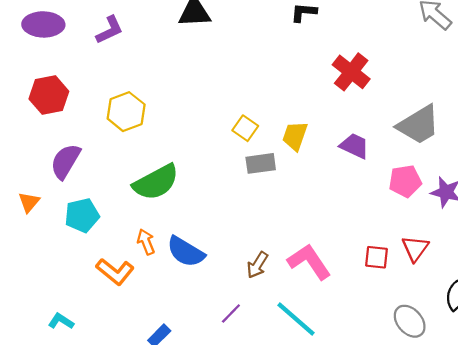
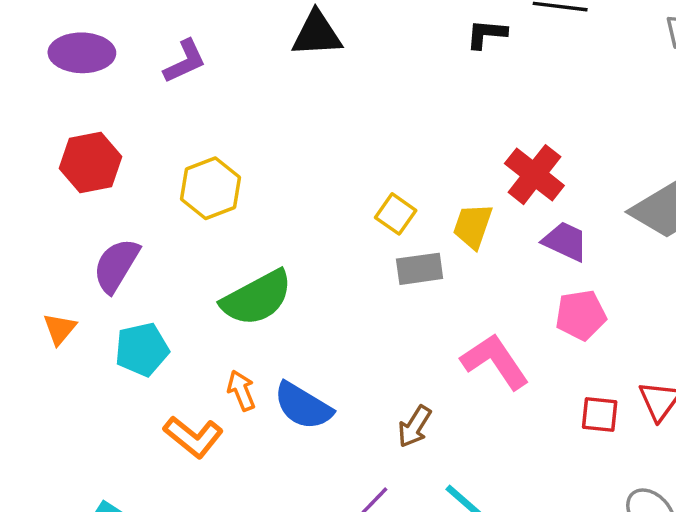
red cross: (351, 72) -> (534, 175), moved
pink pentagon: (405, 181) -> (581, 315), moved
pink L-shape: (309, 262) -> (495, 361), moved

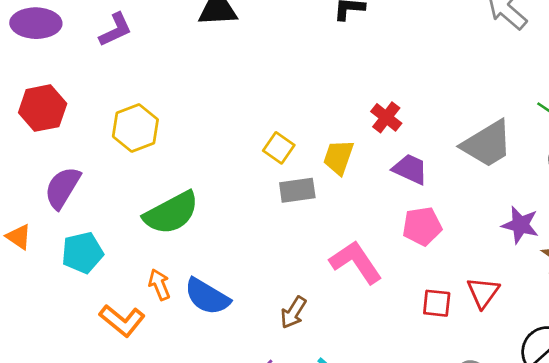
red cross: (534, 175) -> (386, 117), size x0.7
orange triangle: (60, 329) -> (19, 237), turned -36

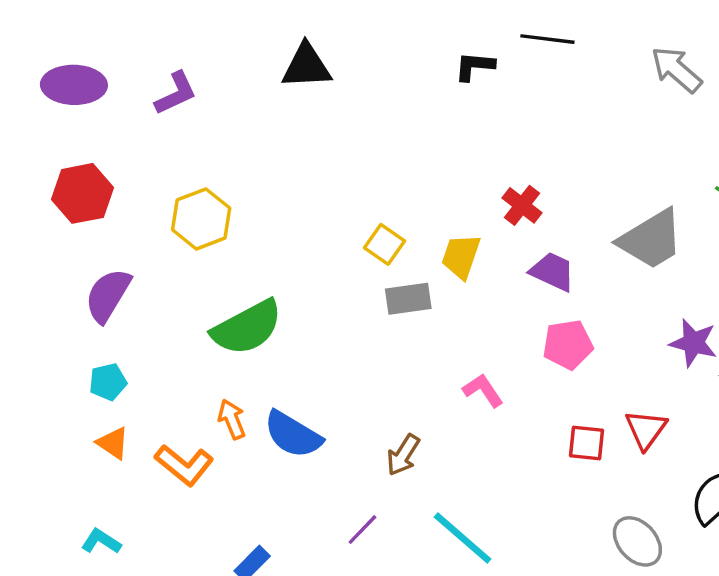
orange triangle: (19, 237) -> (113, 443), moved
cyan pentagon: (82, 253) -> (108, 382), moved, size x0.7
pink L-shape: (356, 262) -> (483, 390), size x0.6

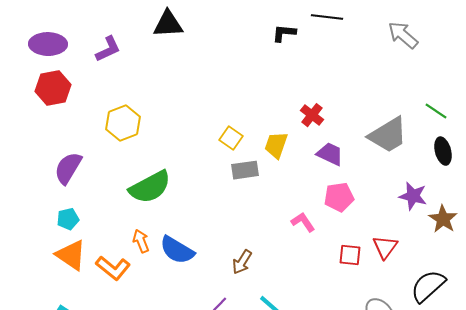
black triangle: (306, 66) -> (168, 24), moved
red hexagon: (82, 193) -> (53, 88), moved
pink L-shape: (483, 390) -> (303, 222), moved
orange triangle: (113, 443) -> (71, 255), size x1.6

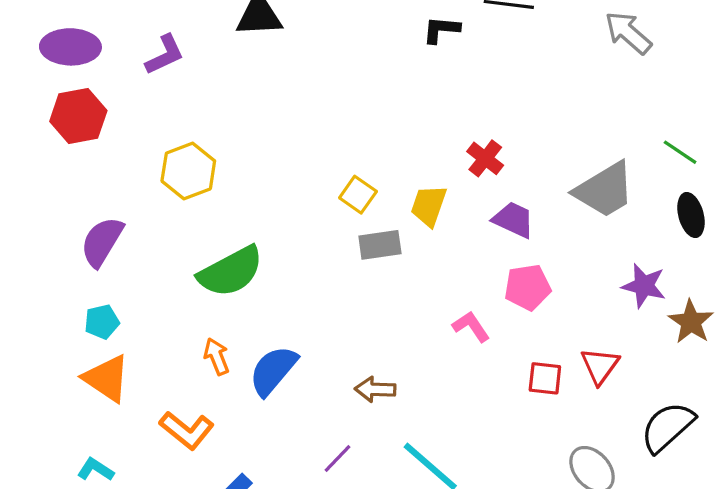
blue semicircle: (177, 250) -> (273, 371), turned 99
brown arrow: (242, 262) -> (375, 389), turned 60
orange L-shape: (113, 268) -> (187, 430), moved

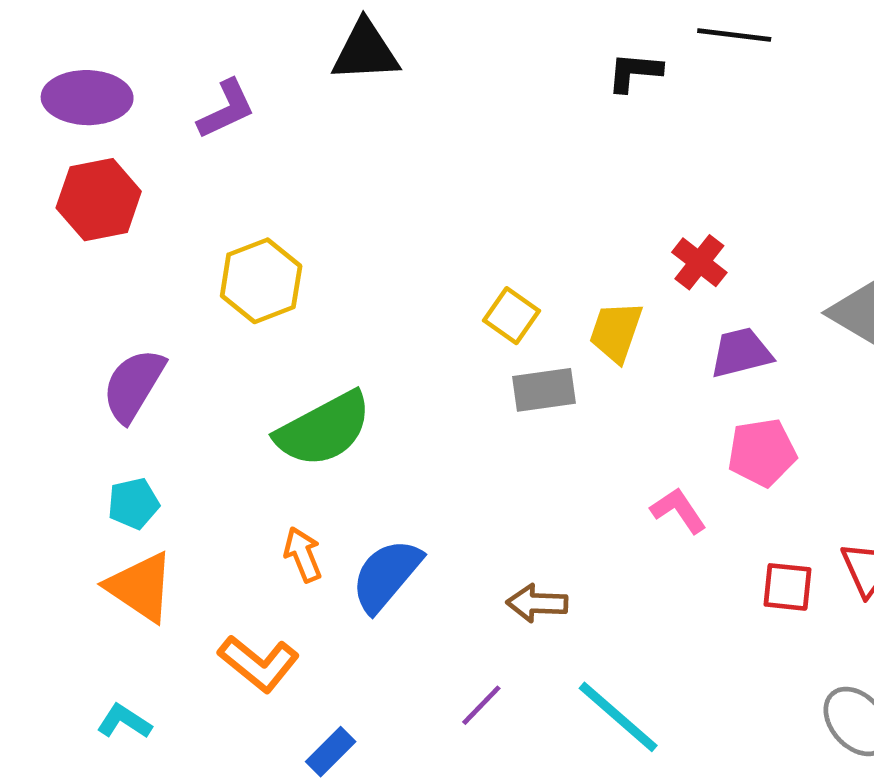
purple trapezoid: (513, 220) -> (741, 353), turned -39

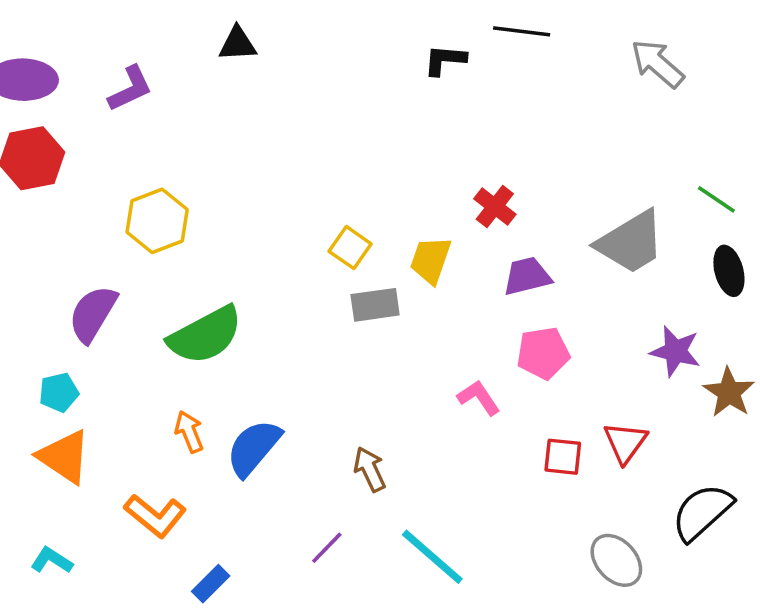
black triangle: (365, 51) -> (237, 44), size x0.7
purple semicircle: (133, 385) -> (93, 314), moved
brown arrow: (537, 603) -> (370, 469), turned 63

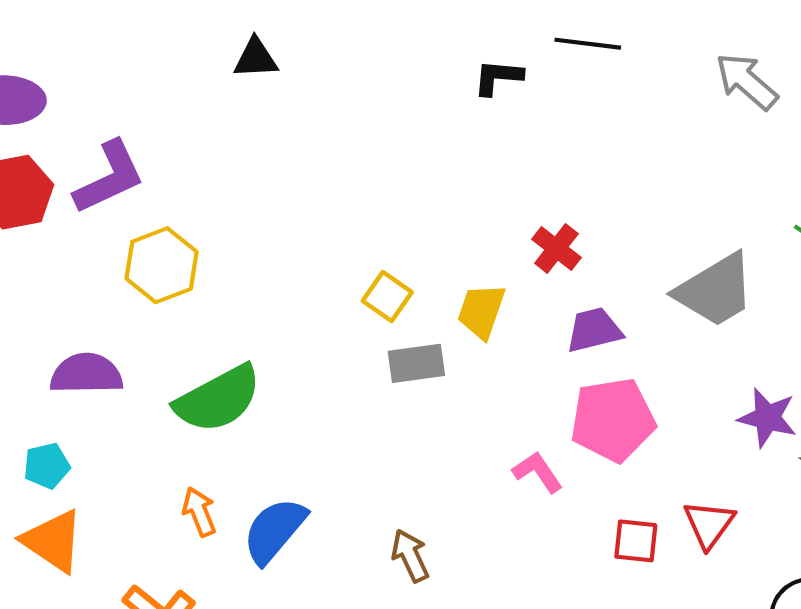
purple L-shape: (130, 89) -> (109, 177), moved, size x1.4
purple semicircle: (93, 314) -> (86, 374), turned 58
pink pentagon: (543, 353) -> (613, 420), size x1.4

